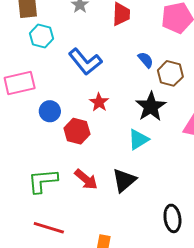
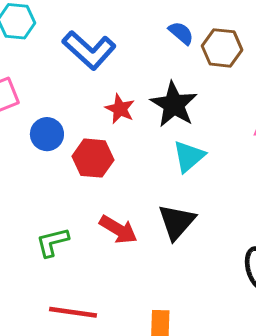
black star: (151, 107) -> (174, 105), moved
green L-shape: (43, 181) -> (52, 242), size x0.7

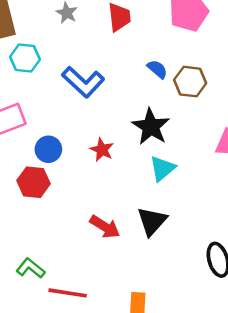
red star: (120, 109) -> (102, 150), moved
red hexagon: (93, 158) -> (33, 182), moved
green L-shape: (52, 242) -> (31, 268), moved, turned 52

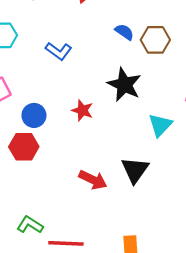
blue L-shape: (83, 82) -> (59, 51), size x0.7
cyan triangle: (162, 169) -> (160, 125), moved

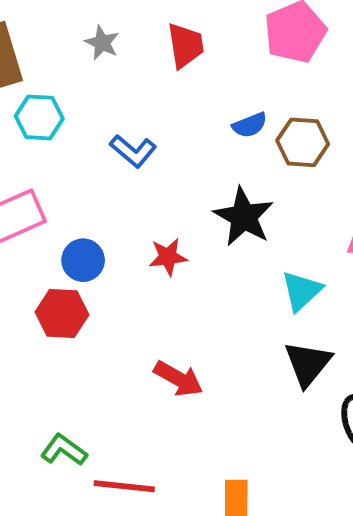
blue semicircle: (124, 32) -> (250, 125), turned 120
red star: (82, 110) -> (168, 257), turned -30
black triangle: (135, 170) -> (308, 364), moved

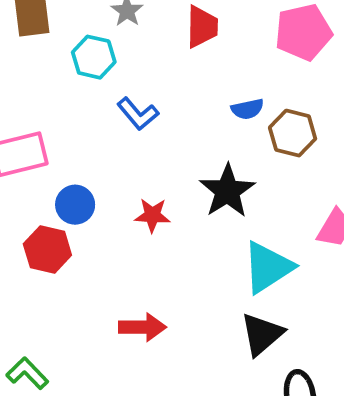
cyan hexagon: (39, 117) -> (94, 57), moved
cyan triangle: (302, 291) -> (268, 267), size x1.4
red arrow: (178, 379) -> (142, 327), turned -39

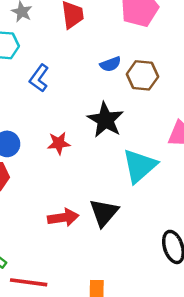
blue L-shape: (138, 114) -> (39, 78), turned 84
black triangle: (262, 334) -> (104, 213), moved

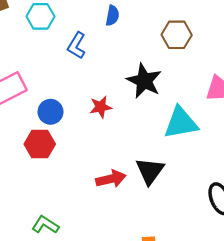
blue semicircle: (110, 64) -> (112, 16), moved, turned -54
cyan triangle: (140, 166) -> (181, 123), turned 36

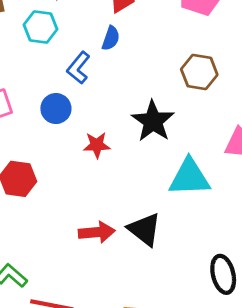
blue semicircle: (112, 16) -> (111, 38), moved
blue circle: (51, 112) -> (56, 109), moved
black triangle: (150, 171) -> (144, 229), turned -36

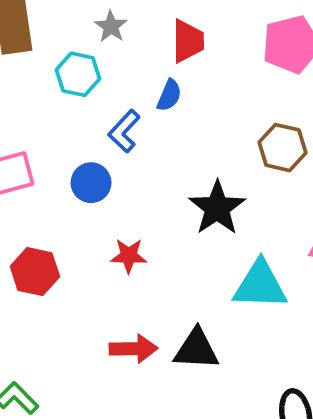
red star: (97, 145) -> (129, 256), moved
black triangle: (144, 229) -> (196, 349), turned -39

